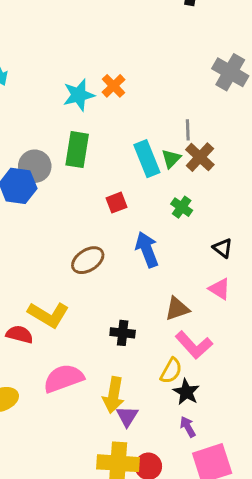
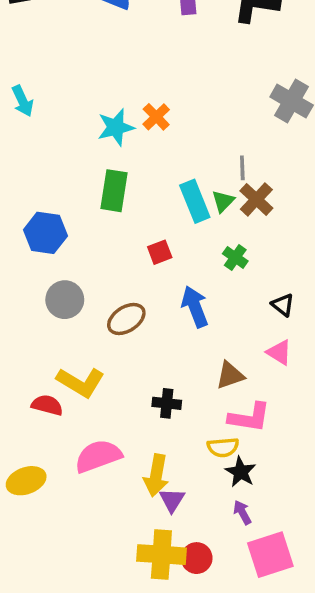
gray circle: (35, 166) -> (65, 300), moved
pink L-shape: (194, 345) -> (249, 417), turned -39
yellow semicircle: (171, 371) -> (223, 447), turned 56

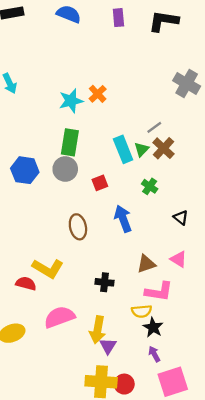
gray line: (242, 168) -> (154, 127), turned 56
gray circle: (65, 300) -> (65, 169), moved
brown ellipse: (126, 319) -> (78, 227), turned -70
pink triangle: (279, 352) -> (179, 259), moved

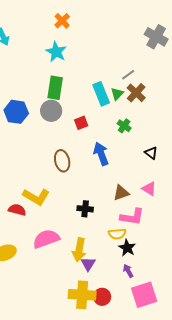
orange cross: (98, 94) -> (62, 21), moved
cyan star: (71, 101) -> (56, 52), turned -30

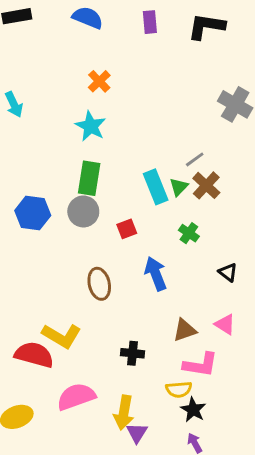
red semicircle: (17, 210) -> (34, 355), size x1.5

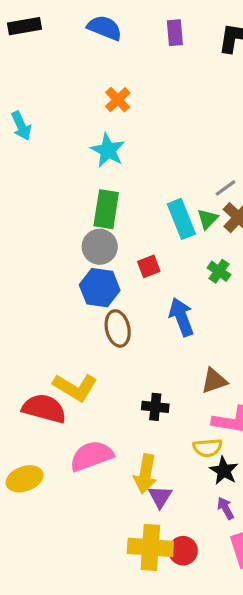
blue hexagon: (33, 213) -> (100, 288), moved

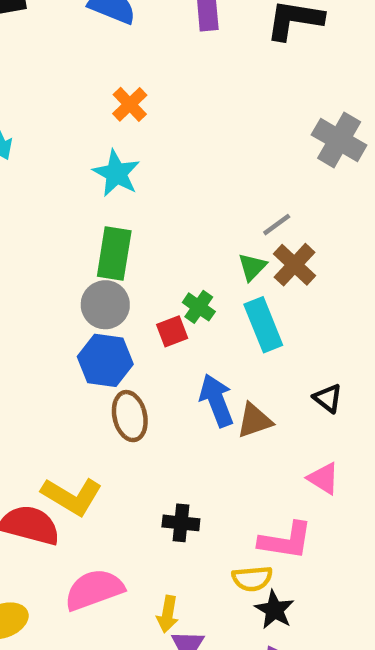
cyan rectangle: (181, 219) -> (263, 325), moved
green cross: (219, 271) -> (199, 307), moved
brown triangle: (214, 381) -> (254, 421), moved
yellow arrow: (145, 474) -> (168, 614), size x0.7

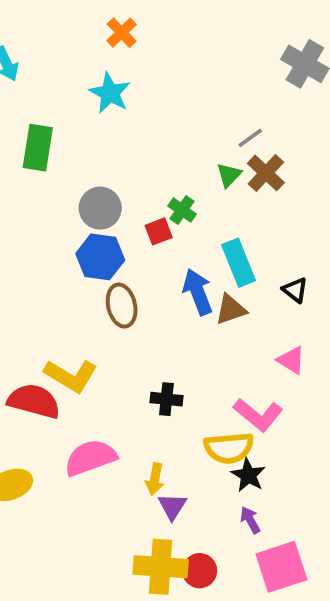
green rectangle: (114, 254) -> (38, 148), moved
cyan rectangle: (263, 325) -> (239, 263), moved
pink L-shape: (286, 541) -> (258, 415), turned 30
yellow semicircle: (252, 579) -> (229, 448), size x1.4

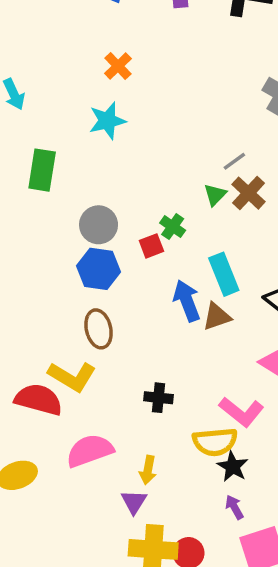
cyan star: (110, 93) -> (107, 121), turned 30
brown ellipse: (122, 306) -> (99, 329), moved
purple triangle: (172, 506) -> (134, 502), moved

